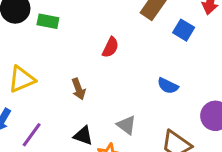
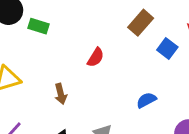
blue semicircle: (168, 86) -> (146, 100), turned 120

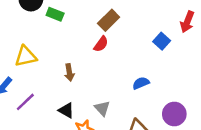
brown rectangle: (141, 23) -> (109, 20), moved

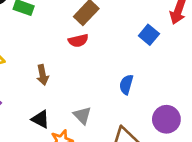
red semicircle: (101, 44) -> (78, 41), turned 42
blue semicircle: (141, 83) -> (126, 85), turned -49

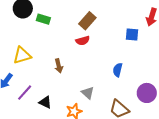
blue square: (149, 35) -> (132, 34), turned -32
black triangle: (40, 119) -> (45, 102), moved

